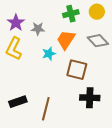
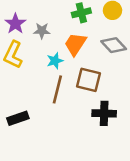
brown line: (46, 109) -> (57, 89), moved

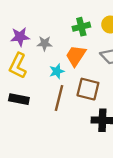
purple star: (15, 24) -> (20, 37), turned 30
black rectangle: (18, 118) -> (19, 99), moved, turned 30

